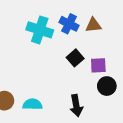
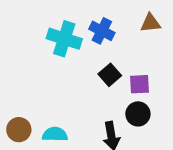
brown triangle: (93, 25) -> (151, 23), moved
black circle: (107, 86) -> (138, 114), moved

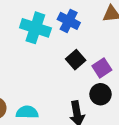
purple square: (140, 84) -> (102, 68), turned -30

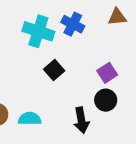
black square: (76, 60) -> (54, 70), moved

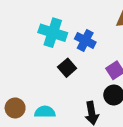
blue cross: (73, 24) -> (85, 40), moved

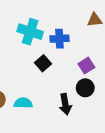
blue cross: (85, 40) -> (59, 39), turned -30

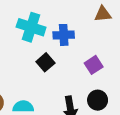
black circle: (85, 88) -> (98, 100), moved

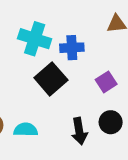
black square: (45, 62) -> (51, 79), size x1.5

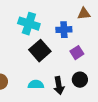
blue cross: (72, 48) -> (64, 30), moved
cyan semicircle: (26, 130) -> (36, 85), moved

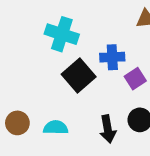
blue cross: (64, 30) -> (112, 57), moved
cyan semicircle: (36, 85) -> (56, 128), moved

